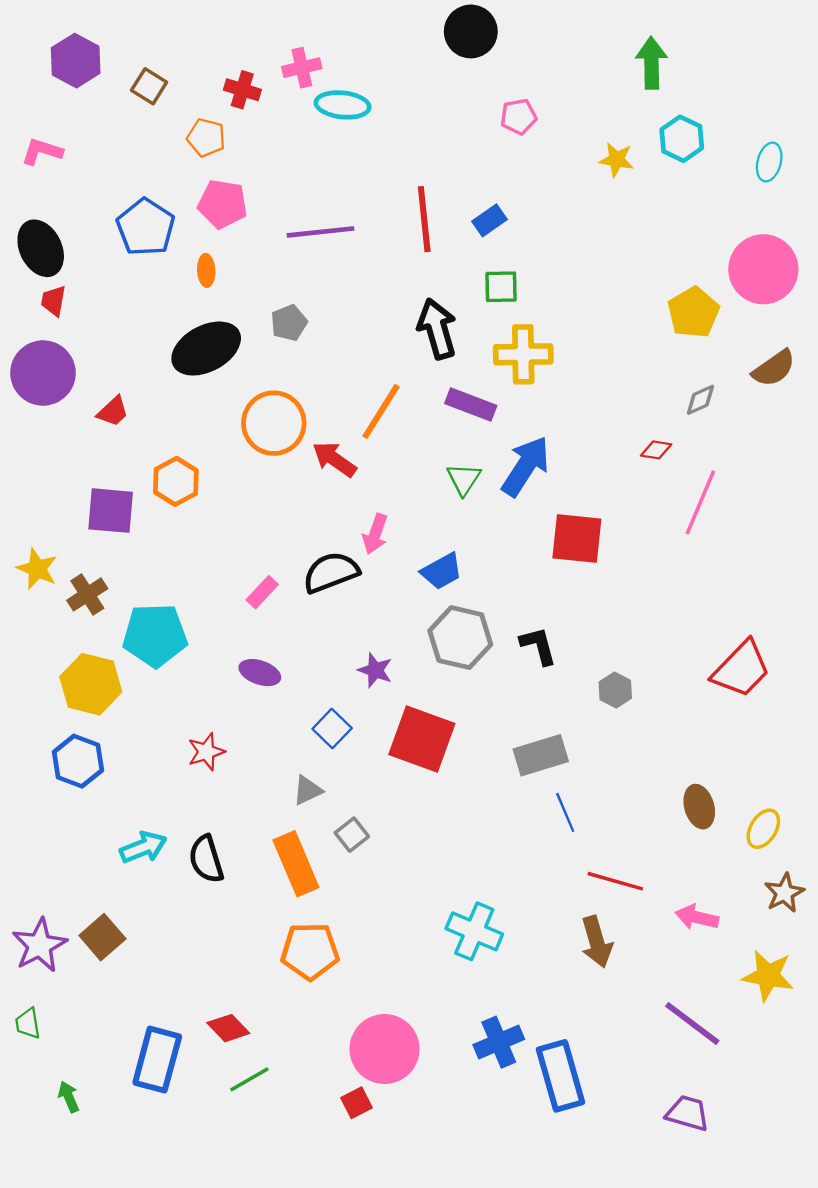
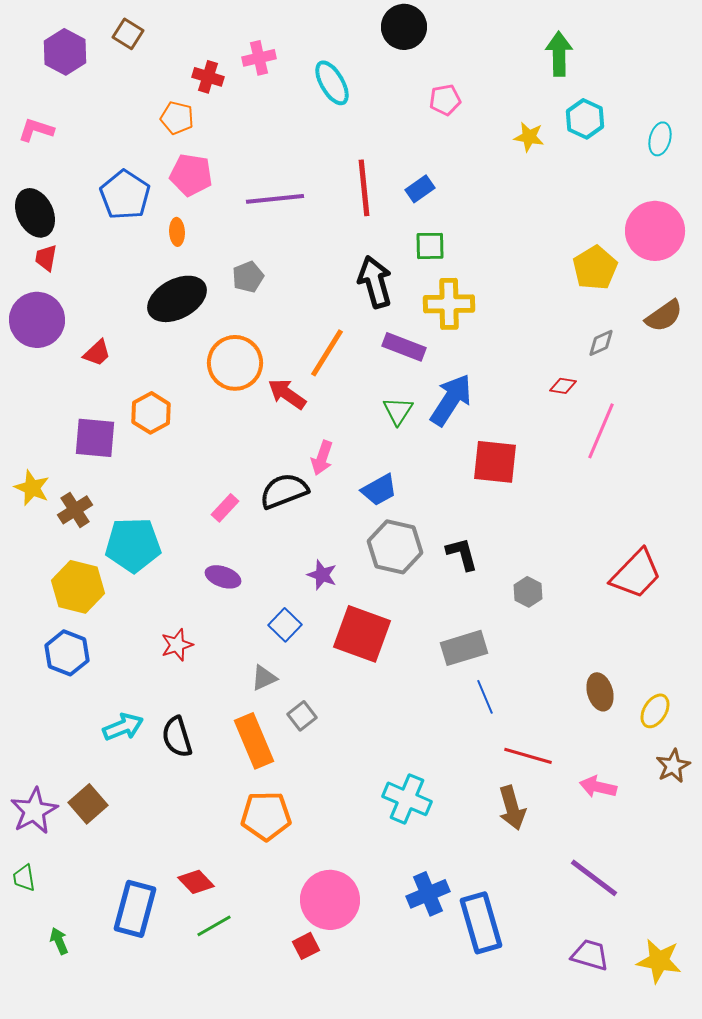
brown square: (149, 86) -> (128, 34), moved
cyan ellipse: (343, 105) -> (332, 83), moved, turned 54
yellow star: (768, 976) -> (659, 961), moved

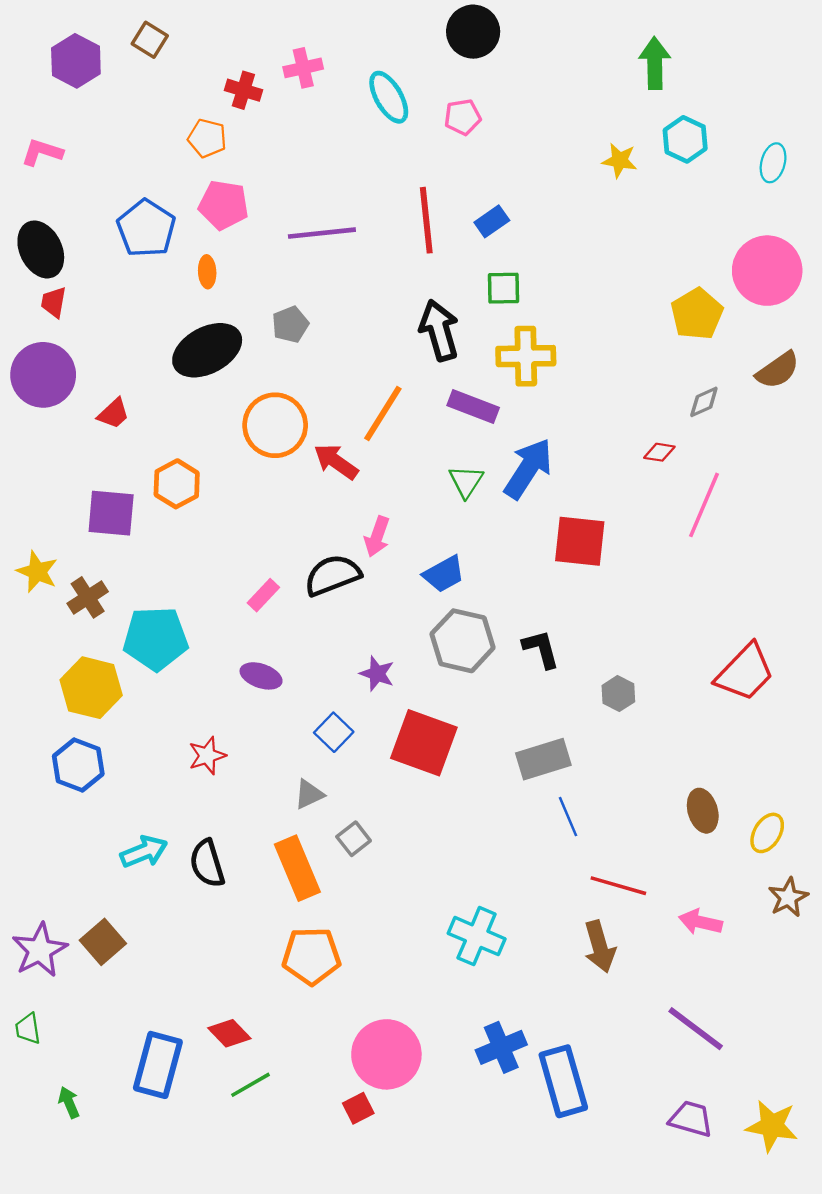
pink pentagon: (445, 100) -> (463, 117), moved

